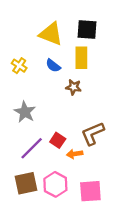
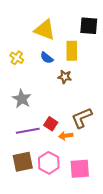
black square: (87, 29) -> (89, 26), moved
purple line: (32, 148) -> (28, 131), turned 35

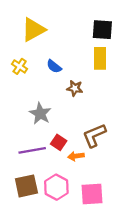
yellow triangle: (45, 30) -> (33, 30), moved, turned -50
yellow rectangle: (72, 51) -> (100, 58), moved
gray star: (22, 99) -> (40, 114), moved

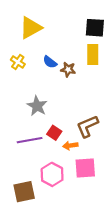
brown star: (75, 88) -> (68, 69), moved
brown square: (26, 186) -> (24, 192), moved
pink square: (92, 194) -> (85, 168), moved

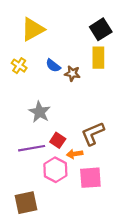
black square: (95, 28) -> (101, 29), turned -36
pink hexagon: (52, 174) -> (55, 170), moved

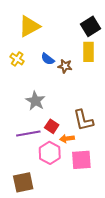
brown L-shape: (93, 134) -> (83, 120), turned -80

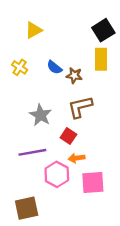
yellow triangle: (29, 26) -> (34, 30), size x0.7
brown L-shape: (83, 120) -> (80, 107), moved, turned 90
red square: (52, 126) -> (68, 136), moved

